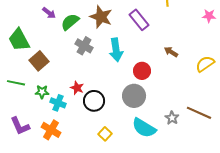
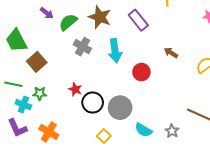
gray circle: (134, 96) -> (120, 108), moved
cyan cross: (58, 103) -> (23, 105), moved
gray star: (172, 118) -> (172, 131), moved
cyan semicircle: (144, 128) -> (143, 130), size x0.7

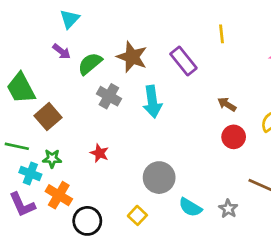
red circle: (141, 72) -> (234, 137), moved
black circle: (93, 103) -> (87, 221), moved
orange cross: (49, 132) -> (59, 195), moved

